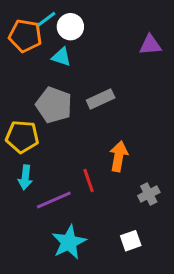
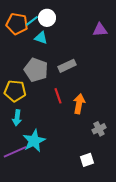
cyan line: (46, 19) -> (32, 21), moved
red line: (89, 180) -> (58, 96), moved
purple line: (54, 200) -> (15, 152), moved
cyan star: (69, 242) -> (34, 141), moved

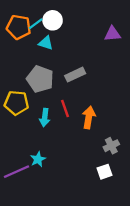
cyan arrow: (17, 118) -> (45, 117), moved
cyan star: (34, 141) -> (38, 159), size x0.6
white square: (87, 160) -> (105, 172), moved

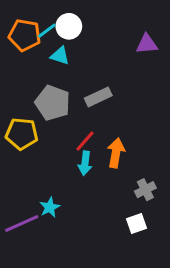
red line: (65, 108) -> (85, 141), turned 60
cyan arrow: (45, 117) -> (85, 163), moved

